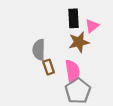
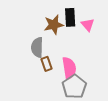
pink triangle: (92, 26) -> (88, 25), turned -32
brown star: (79, 42) -> (54, 25), moved

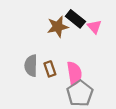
black rectangle: (70, 17) -> (75, 19), turned -48
gray semicircle: (37, 47) -> (31, 66), moved

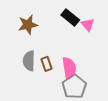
brown star: (58, 27) -> (28, 25), moved

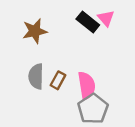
pink triangle: (88, 25) -> (106, 18), moved
brown rectangle: (46, 64) -> (58, 80), turned 48

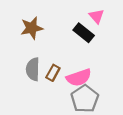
black rectangle: (88, 22) -> (84, 33), moved
pink semicircle: (87, 85) -> (79, 78), turned 80

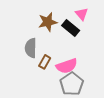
brown star: (32, 28) -> (48, 22), moved
gray semicircle: (33, 69) -> (31, 48), moved

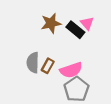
pink triangle: (82, 14) -> (87, 23), moved
gray semicircle: (31, 48) -> (33, 63), moved

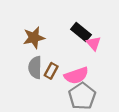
brown star: (51, 23) -> (34, 38), moved
pink triangle: (87, 23) -> (94, 43), moved

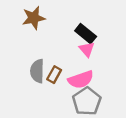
brown star: (34, 38) -> (34, 18), moved
pink triangle: (94, 43) -> (87, 49), moved

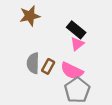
pink triangle: (87, 49) -> (77, 44), turned 32
pink semicircle: (81, 80) -> (72, 71), turned 45

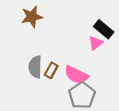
black rectangle: (76, 30) -> (104, 29), moved
pink triangle: (77, 44) -> (96, 43), moved

